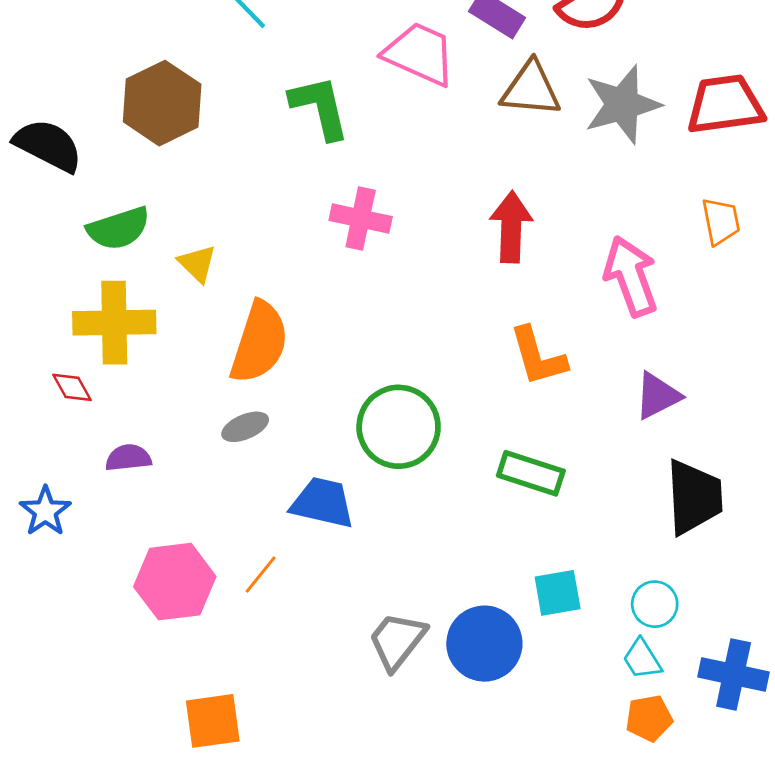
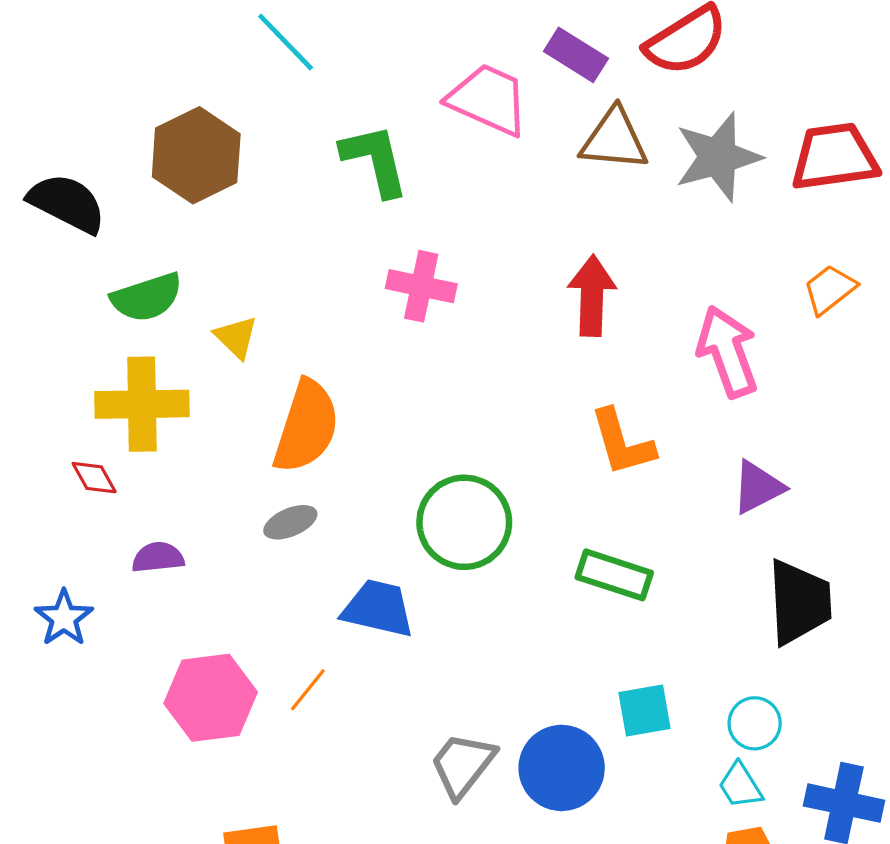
orange trapezoid: (721, 221) -> (830, 289), turned -117

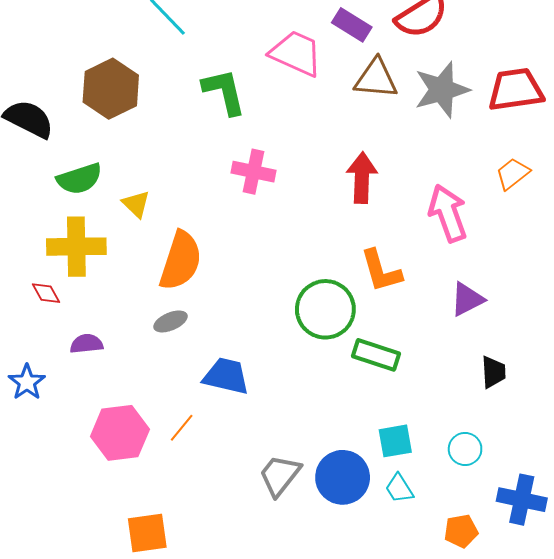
green circle: (464, 522) -> (325, 309), moved
black trapezoid: (799, 602) -> (493, 372), size x0.6
cyan trapezoid: (740, 786) -> (399, 488), moved

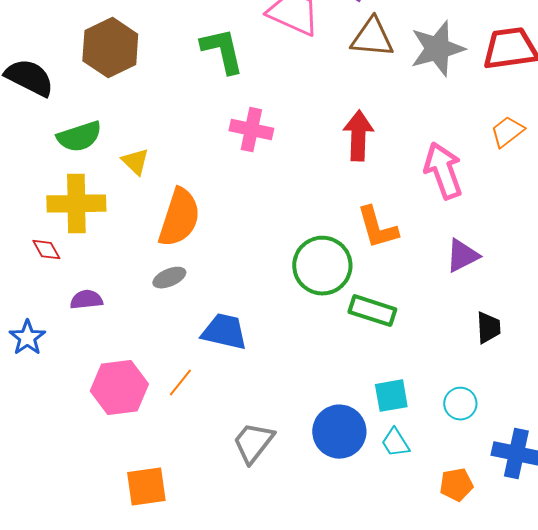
gray trapezoid: (280, 475) -> (253, 443), moved

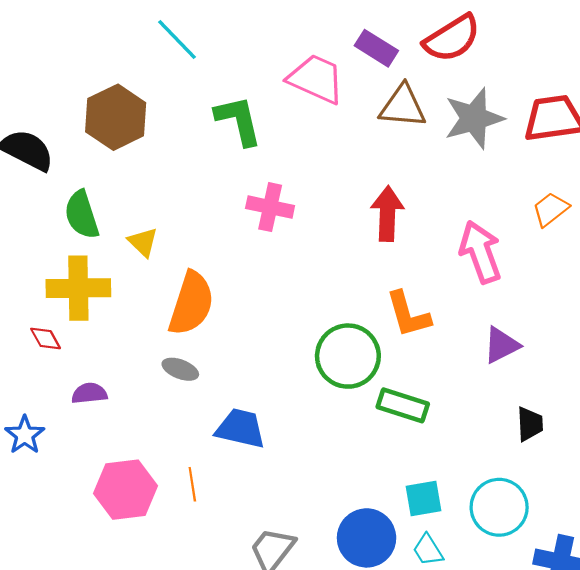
green semicircle: (79, 137) -> (82, 215), turned 90
gray ellipse: (169, 278) -> (180, 369), turned 44
orange line: (180, 383) -> (192, 484), turned -48
cyan circle: (460, 404) -> (499, 507), size x1.6

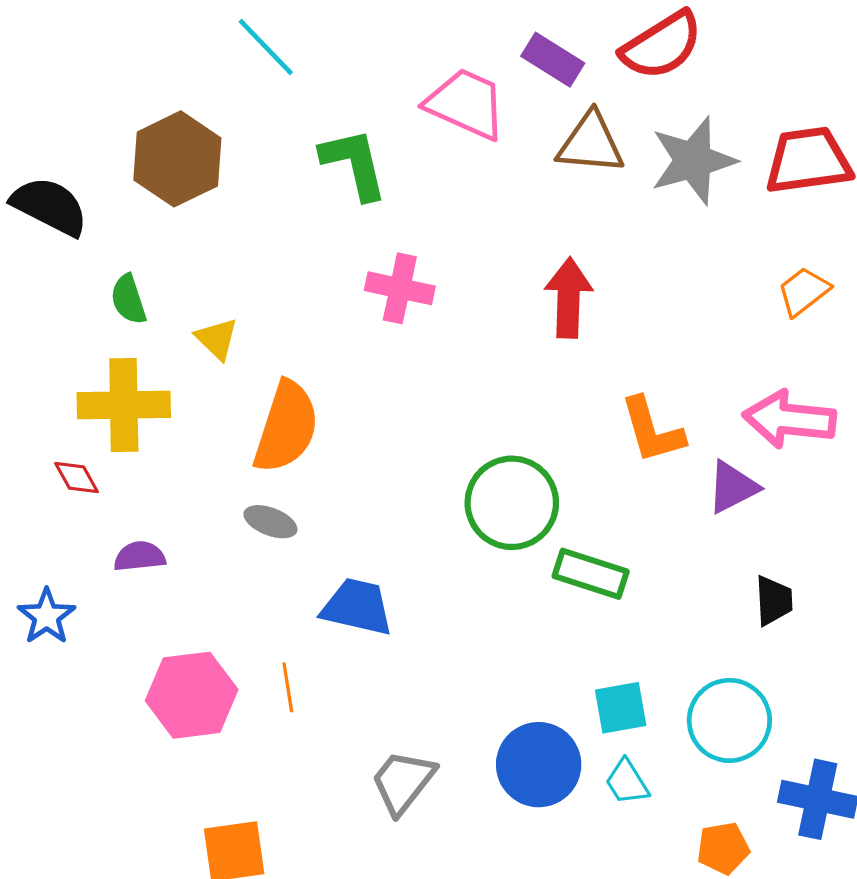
green semicircle: (82, 215) -> (129, 299), size x0.7
pink arrow: (480, 252) -> (789, 419), moved, turned -64
orange L-shape: (408, 314) -> (652, 430), moved

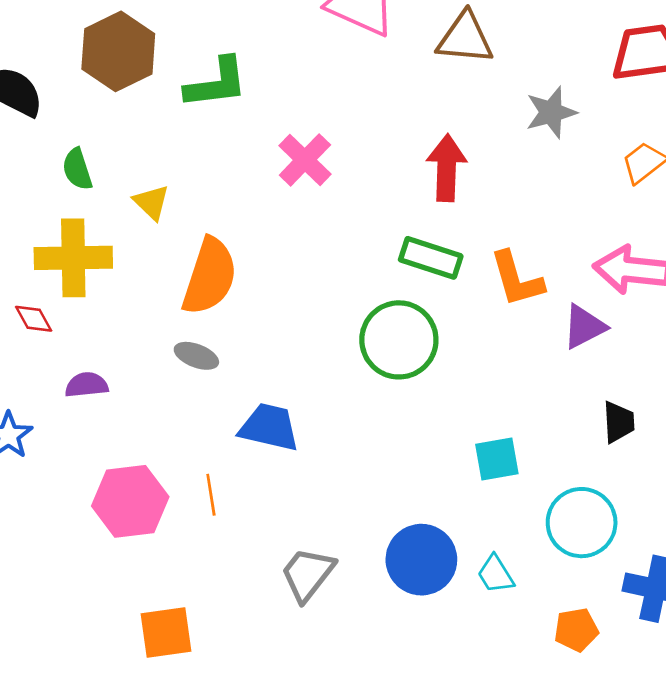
gray star: (693, 161) -> (551, 112), moved, size x0.7
green L-shape: (354, 164) -> (216, 83), moved, turned 96
pink cross: (400, 288) -> (305, 160), turned 32
green rectangle: (591, 574) -> (431, 258), moved
cyan square: (621, 708) -> (497, 459), moved

